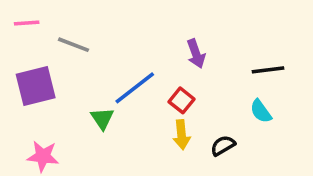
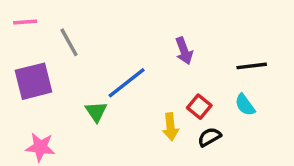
gray line: (73, 45) -> (69, 42), turned 40
red square: (182, 100) -> (199, 107), moved

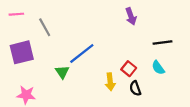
purple arrow: (184, 51) -> (131, 16), moved
black semicircle: (209, 137) -> (135, 88), turned -80

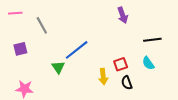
purple square: (22, 52) -> (20, 49), size x0.6
red square: (129, 69) -> (121, 64), turned 32

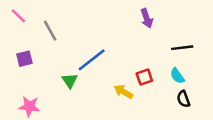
pink line: (15, 13) -> (18, 16), turned 48
yellow arrow: (103, 77) -> (123, 92), turned 126
black semicircle: (127, 83) -> (183, 99), moved

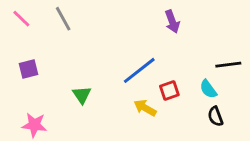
gray line: (50, 31) -> (63, 19), moved
black line: (182, 48) -> (228, 65), moved
blue line: (92, 60) -> (139, 70), moved

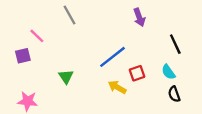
pink line: (21, 19) -> (37, 36), moved
gray line: (63, 19) -> (69, 15), moved
black line: (228, 65) -> (175, 44), moved, turned 72

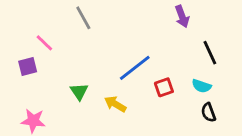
purple arrow: (139, 17) -> (182, 16), moved
cyan semicircle: (168, 72) -> (202, 86), turned -35
yellow arrow: (117, 87) -> (115, 104), moved

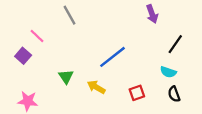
black line: (210, 53) -> (175, 44), turned 60
purple square: (28, 66) -> (23, 56), turned -35
red square: (164, 87) -> (137, 93), moved

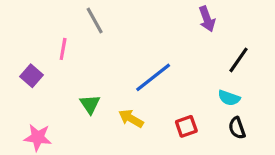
pink line: (37, 36) -> (63, 49), moved, turned 56

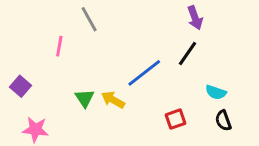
black line: (239, 60) -> (187, 54), moved
purple square: (31, 76) -> (21, 86), moved
yellow arrow: (131, 118) -> (113, 100), moved

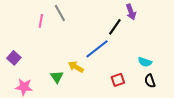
pink line: (59, 46) -> (41, 21), moved
black line: (187, 54) -> (115, 27), moved
green triangle: (85, 98) -> (57, 77), moved

